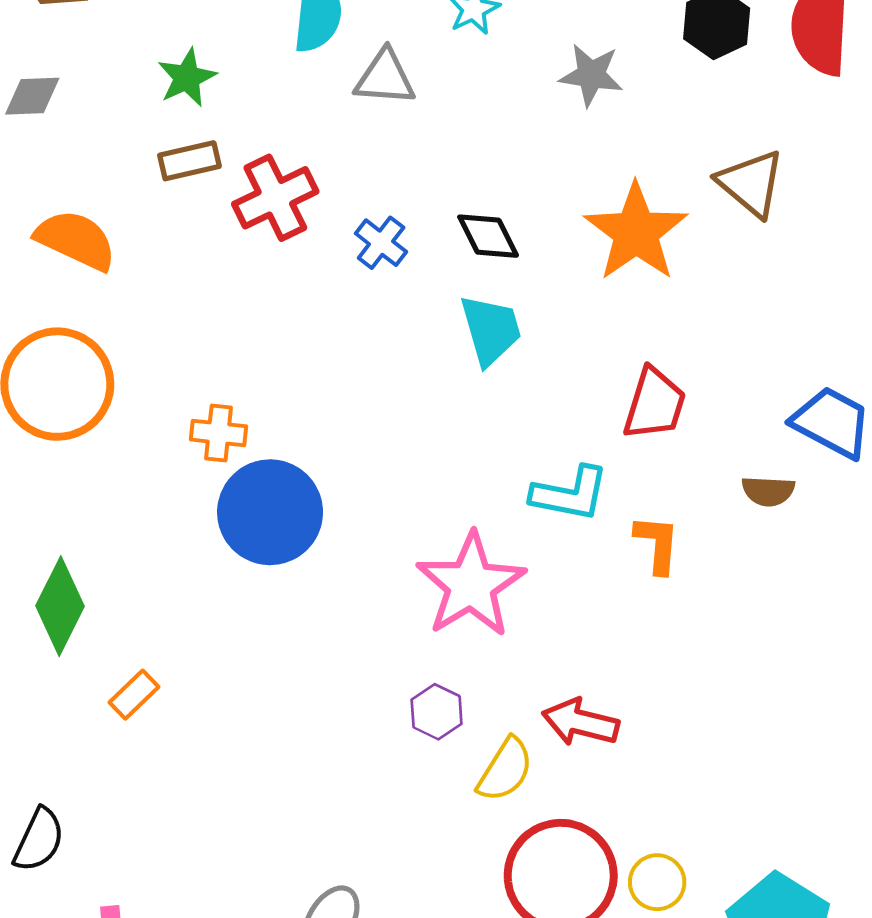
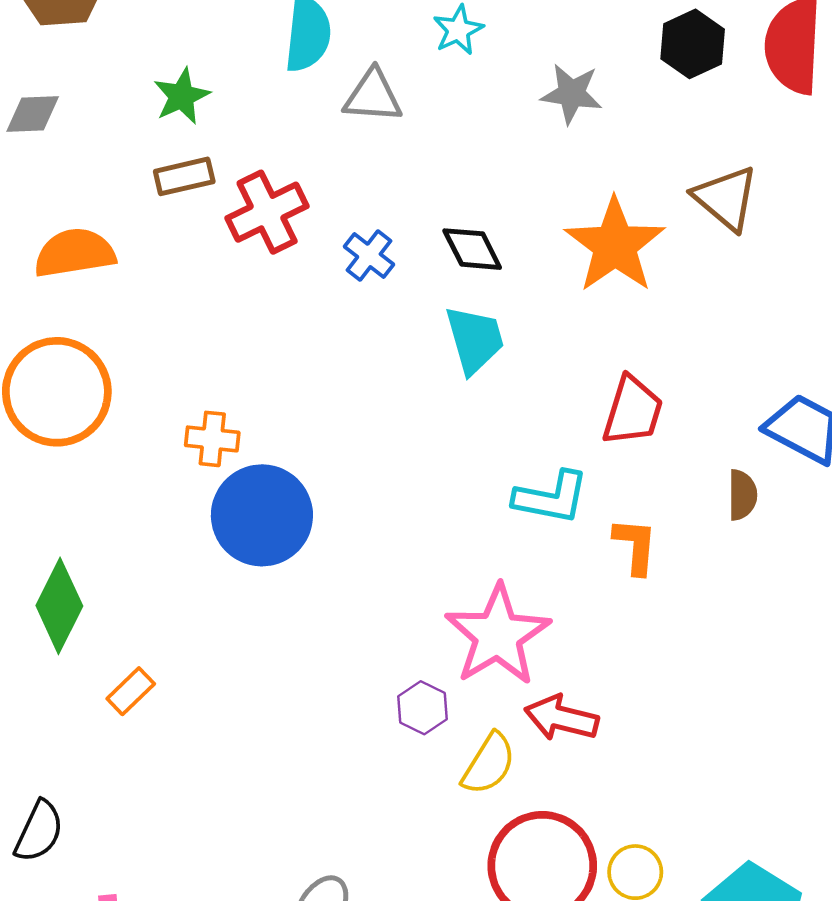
orange semicircle: (76, 240) -> (75, 253), turned -34
brown semicircle: (768, 491) -> (742, 495), turned -93
pink star: (471, 585) -> (498, 635), moved

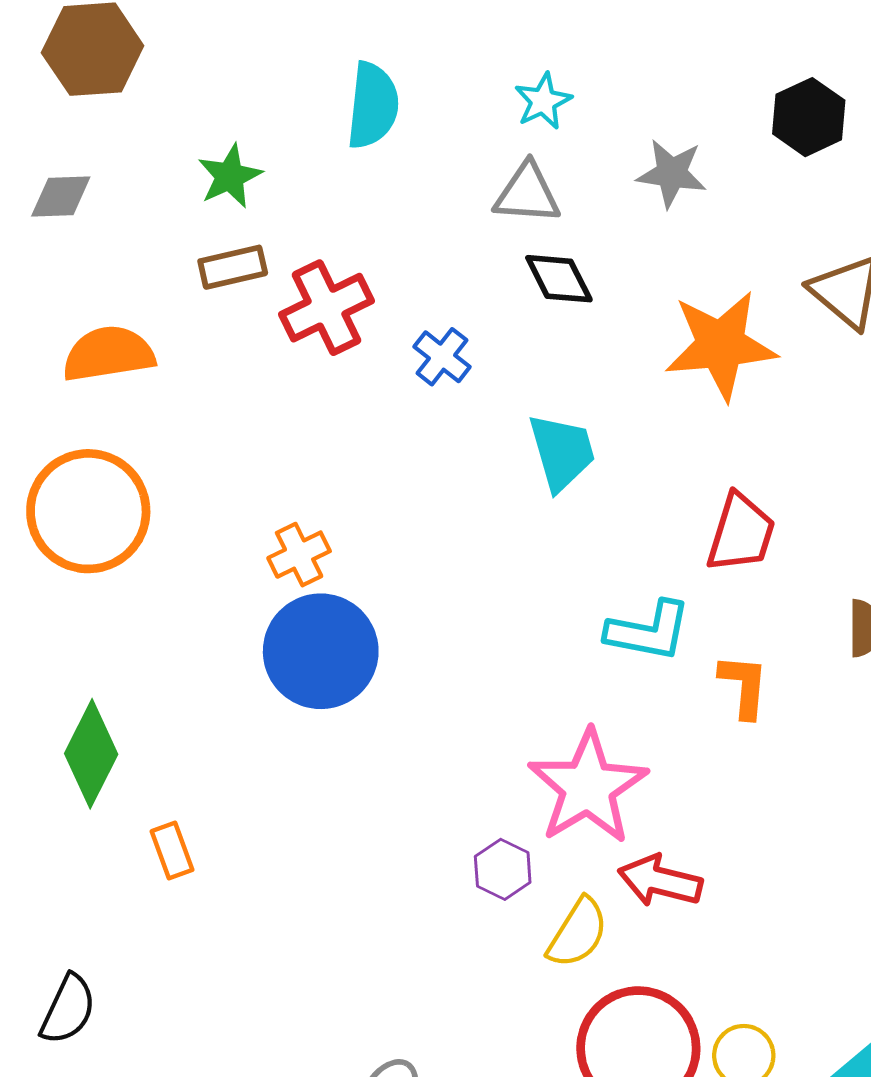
gray triangle: (373, 96) -> (527, 194), moved
orange star: (615, 245) -> (721, 345), turned 30
black diamond: (472, 249) -> (559, 279), moved
orange cross: (212, 439) -> (299, 555), moved, turned -32
orange rectangle: (131, 691) -> (172, 851), turned -66

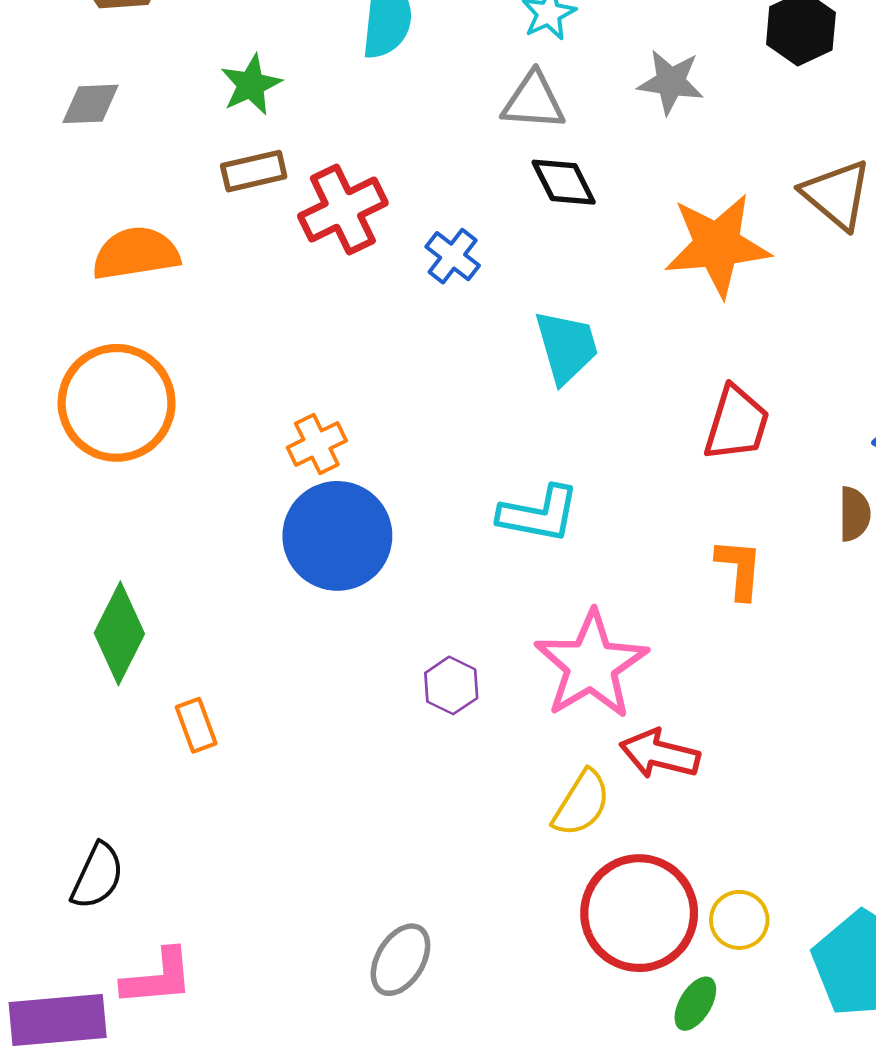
cyan L-shape: (648, 631) -> (539, 514), moved
purple hexagon: (503, 869) -> (451, 685), moved

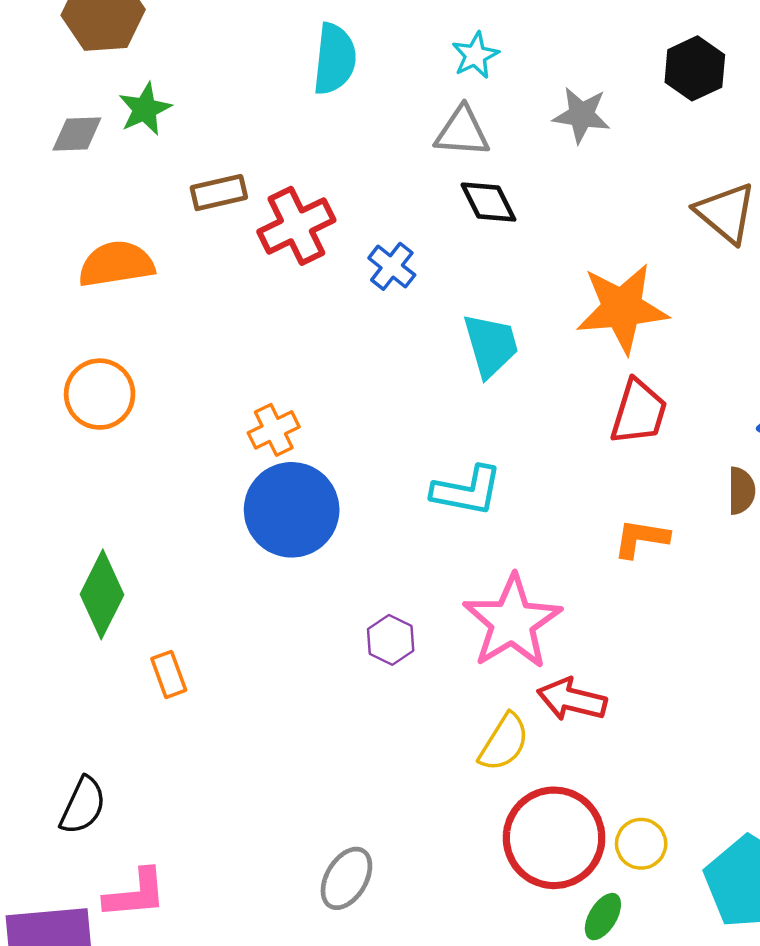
green star: (251, 85) -> (145, 109), moved
orange star: (717, 245) -> (622, 308), moved
orange circle: (117, 403) -> (100, 394), size x0.7
orange L-shape: (739, 569) -> (641, 538), turned -86

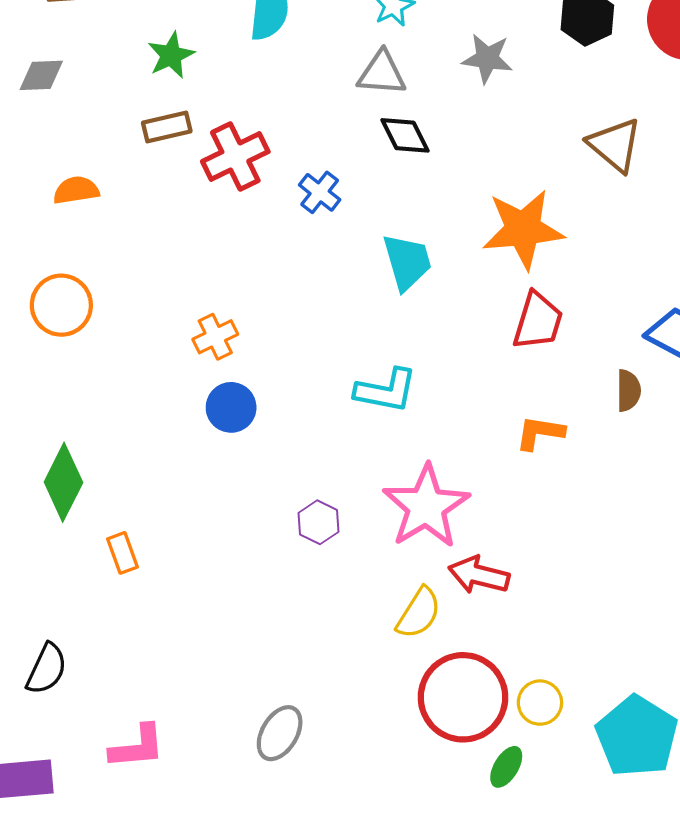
green star: (145, 109) -> (171, 55), moved
orange semicircle: (116, 264) -> (76, 190), size x0.7
blue circle: (292, 510) -> (231, 407), size x0.6
pink L-shape: (135, 894) -> (137, 747), moved

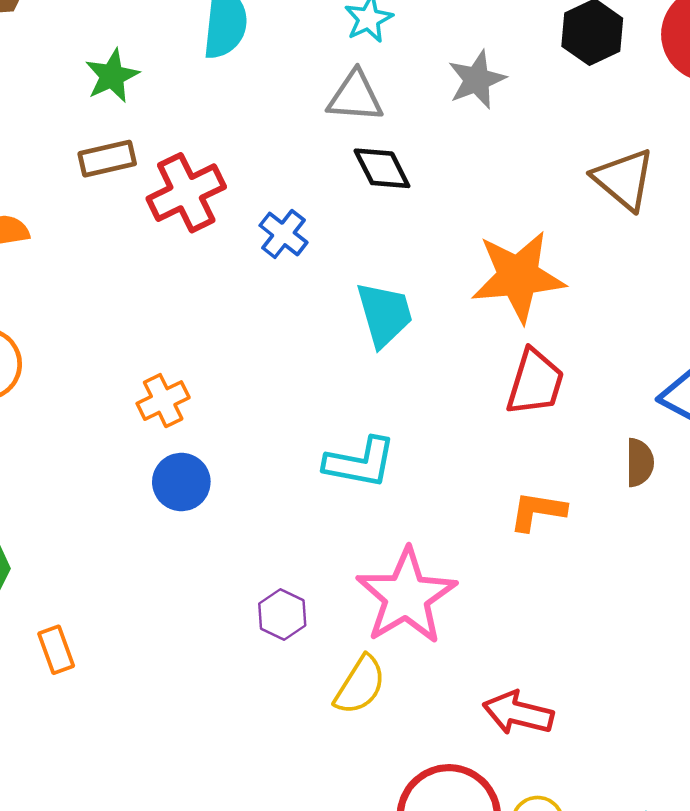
gray star: (487, 58) -> (477, 80), turned -30
red arrow: (479, 575) -> (518, 713), moved
yellow semicircle: (419, 613) -> (360, 685), moved

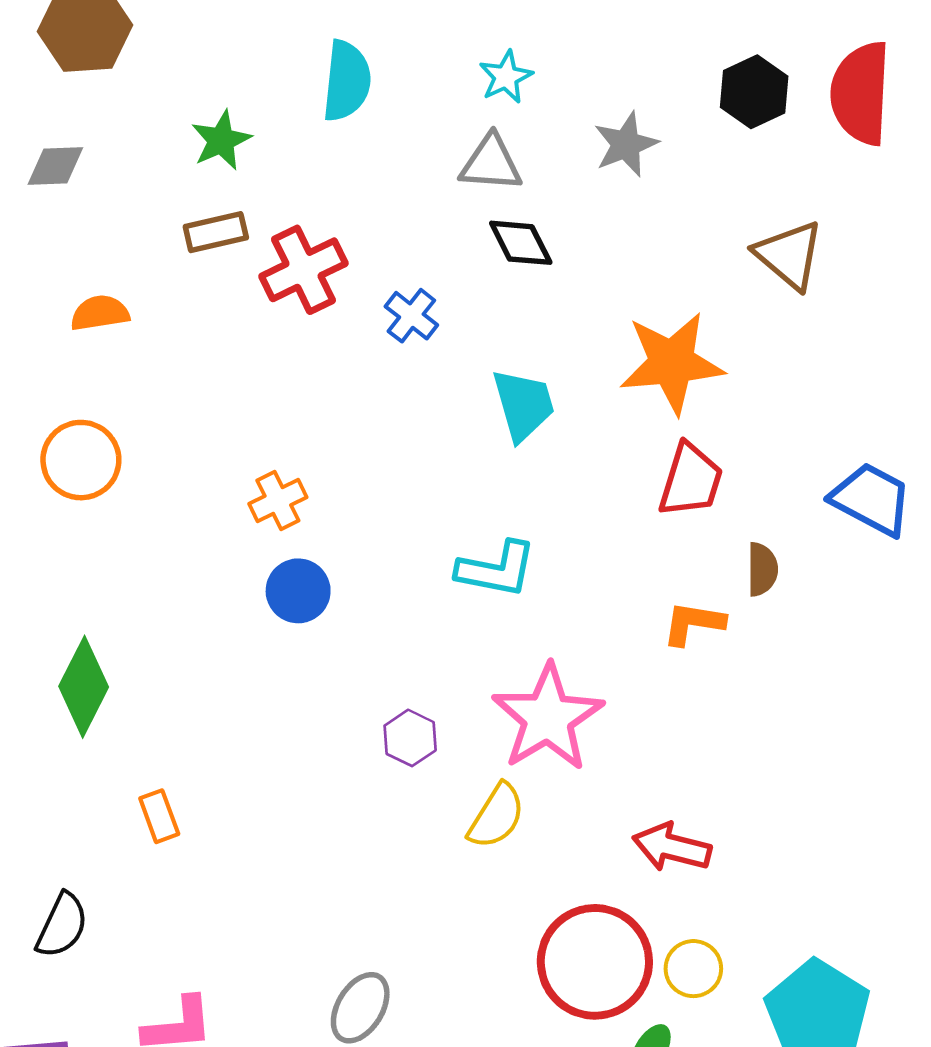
brown semicircle: (640, 463) -> (762, 569), moved
orange rectangle: (56, 650) -> (159, 816), moved

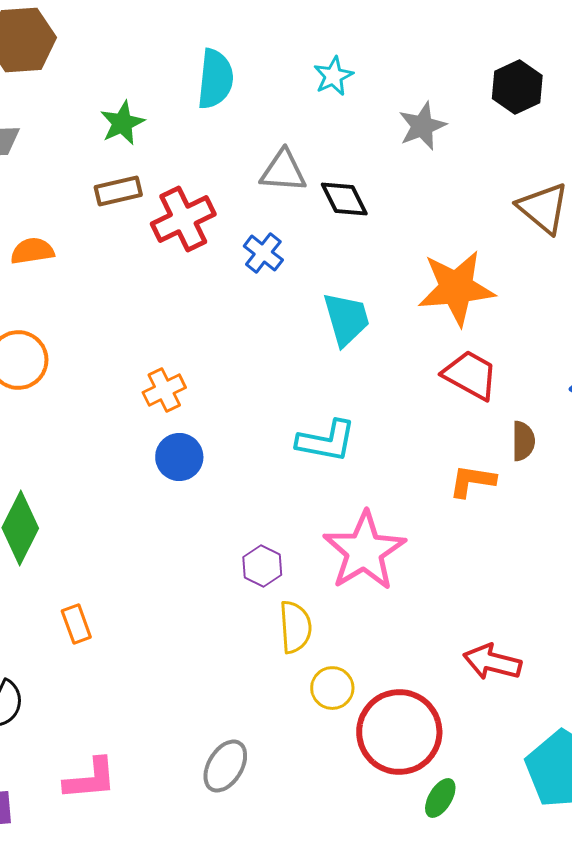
gray triangle: (491, 163) -> (283, 171), moved
red trapezoid: (691, 480) -> (470, 375), turned -78
yellow semicircle: (496, 816) -> (295, 627), moved, turned -36
red arrow: (672, 847) -> (492, 662), moved
yellow circle: (693, 969) -> (332, 688), moved

